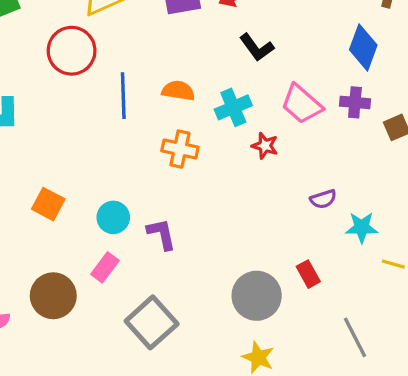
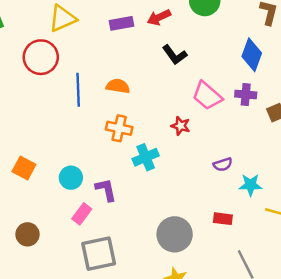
cyan cross: (233, 107) -> (146, 157), moved
pink rectangle: (105, 267) -> (82, 214), moved
red rectangle: (308, 274) -> (223, 219), moved, turned -54
brown circle: (53, 296) -> (27, 234), size x0.7
gray square: (152, 322) -> (99, 254), turned 30

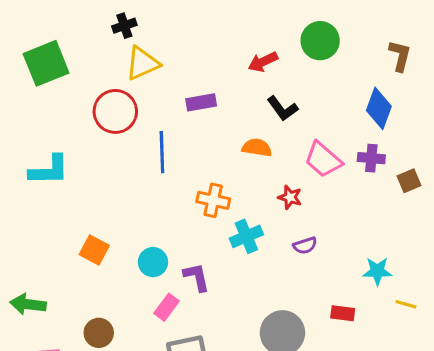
purple rectangle: (122, 23) -> (201, 102), moved
orange semicircle: (118, 86) -> (257, 148), moved
purple semicircle: (223, 164) -> (305, 245), moved

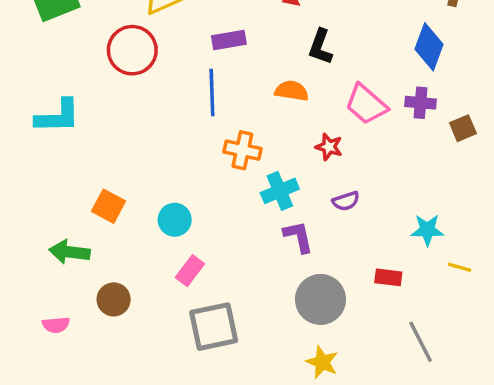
black L-shape: (282, 108) -> (320, 47), turned 56
blue line: (162, 152) -> (212, 93), moved
purple L-shape: (197, 277) -> (298, 237), moved
green arrow: (28, 304) -> (70, 252), moved

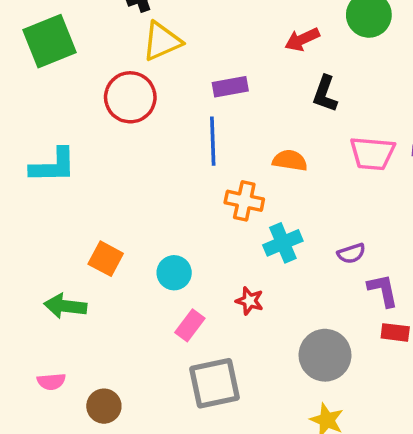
orange semicircle: (292, 91) -> (290, 160), moved
pink trapezoid: (366, 104) -> (372, 153), turned -36
red star: (329, 147) -> (250, 301), moved
purple L-shape: (298, 237) -> (383, 290), moved
brown circle: (114, 299) -> (104, 406), moved

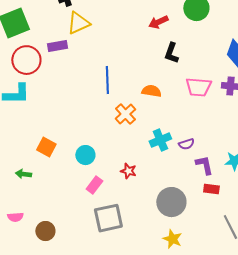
purple rectangle: (230, 87) -> (57, 46), moved
red circle: (130, 97) -> (26, 60), moved
orange cross: (244, 201) -> (125, 114), turned 35
cyan cross: (283, 243) -> (160, 140), moved
green arrow: (65, 306) -> (23, 174), size x0.7

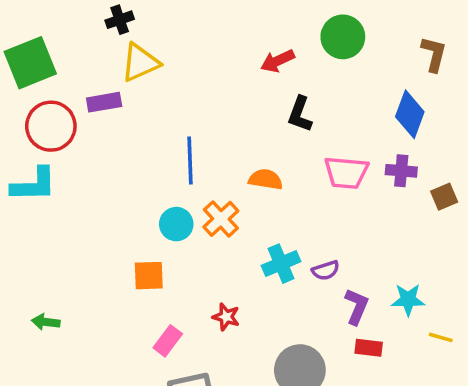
orange square: (46, 147) -> (149, 276), moved, turned -30
cyan circle: (85, 155) -> (176, 224), moved
purple L-shape: (204, 165) -> (357, 307), turned 35

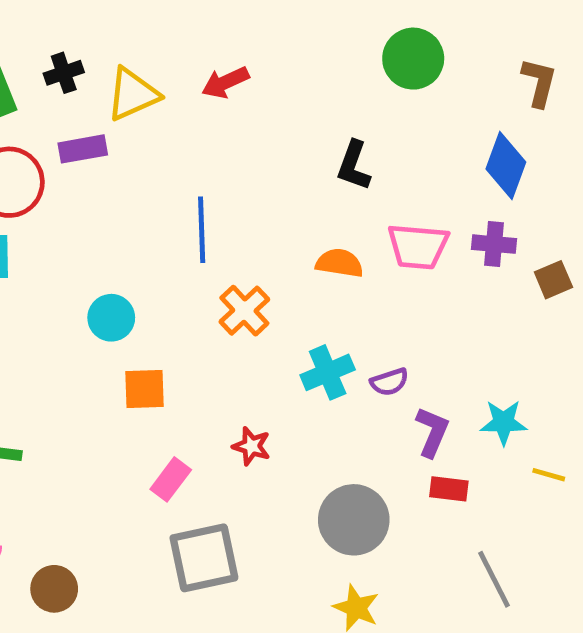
black cross: (120, 20) -> (64, 73), moved
red arrow: (278, 61) -> (225, 82), moved
orange semicircle: (266, 179) -> (339, 263), moved
cyan circle: (176, 224) -> (111, 318), moved

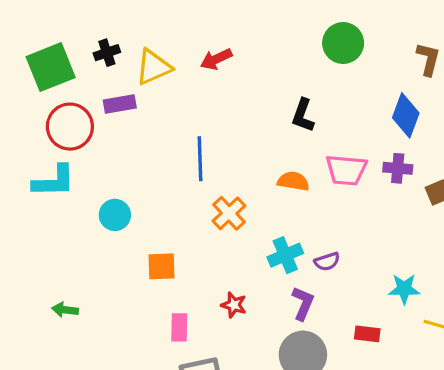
cyan circle: (111, 318) -> (115, 215), moved
purple L-shape: (432, 432) -> (303, 303), moved
pink rectangle: (171, 479) -> (179, 327), turned -36

